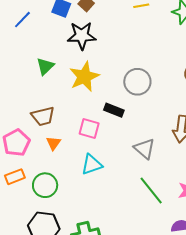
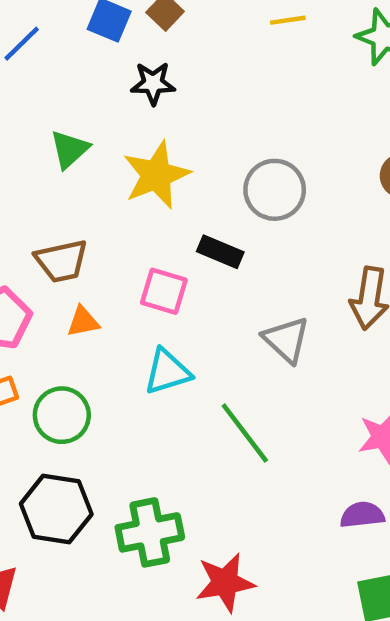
black star: (82, 36) -> (153, 83), size x0.7
orange triangle: (53, 143) -> (83, 322), turned 42
green line: (151, 191) -> (245, 433), moved

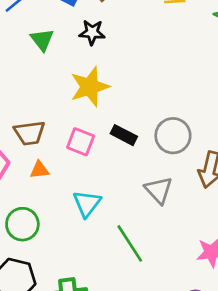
green triangle: (70, 149) -> (42, 40), moved, turned -30
gray circle: (275, 190) -> (173, 136), moved
pink square: (164, 291) -> (81, 142), moved
cyan triangle: (167, 372) -> (87, 204), turned -40

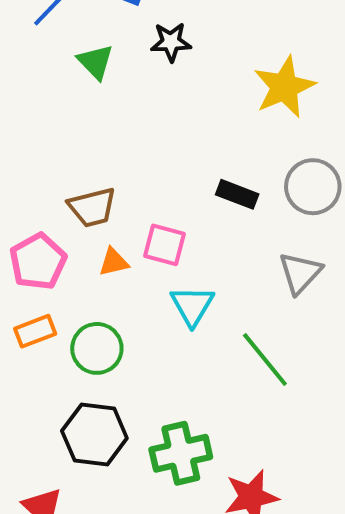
yellow star: (90, 87) -> (284, 87), moved
pink square: (81, 142) -> (165, 245), moved
gray triangle: (159, 190) -> (300, 273), turned 32

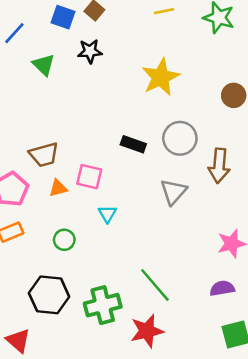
cyan triangle: (192, 306) -> (107, 214), size x0.7
green circle: (97, 348) -> (64, 240), moved, size x0.7
green line: (265, 360) -> (155, 285), moved

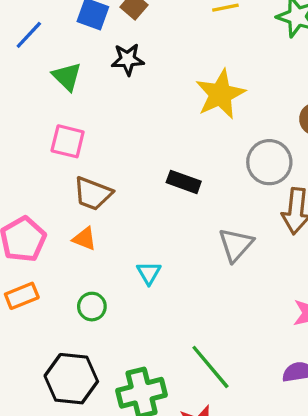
gray circle: (180, 138) -> (269, 162), moved
brown trapezoid: (44, 155) -> (93, 194), moved, turned 36
pink square: (89, 177) -> (68, 141), moved
orange triangle: (58, 188) -> (84, 239), turned 36

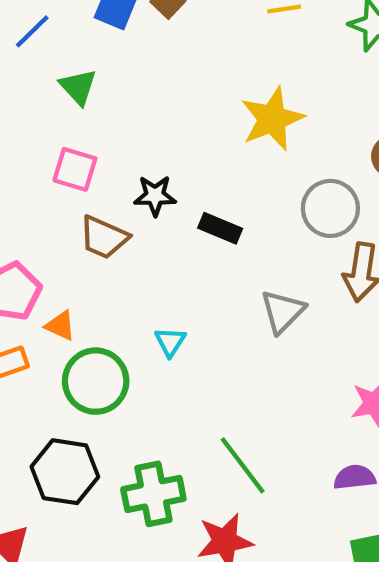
black star: (128, 59) -> (155, 196), moved
orange triangle: (84, 239) -> (60, 326), moved
green circle: (92, 307) -> (96, 381), size x1.8

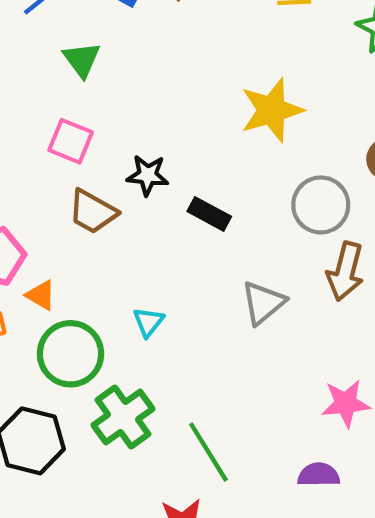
green cross: (153, 494) -> (123, 417), moved, turned -30

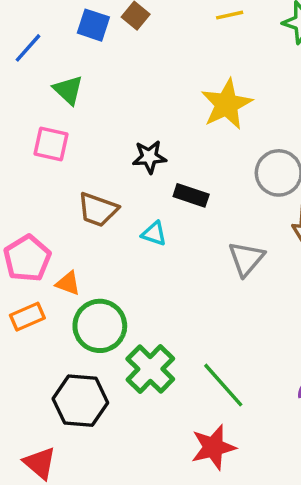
pink square: (71, 141) -> (51, 144), moved
black star: (148, 175) -> (149, 157), moved
cyan triangle: (148, 322) -> (154, 234), moved, turned -40

